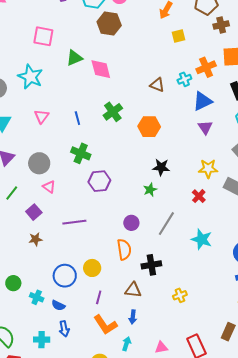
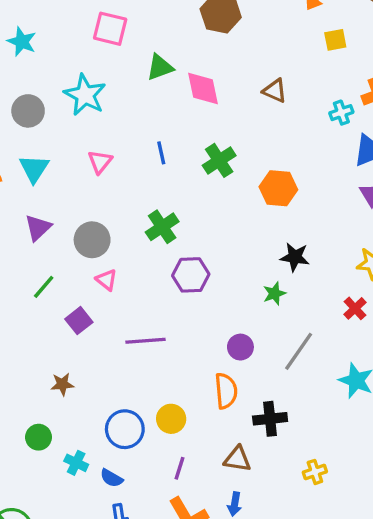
brown triangle: (157, 85) -> (275, 91), moved
blue line: (77, 118) -> (161, 153), moved
green cross: (81, 153) -> (162, 227), turned 30
brown star: (35, 239) -> (62, 384), moved

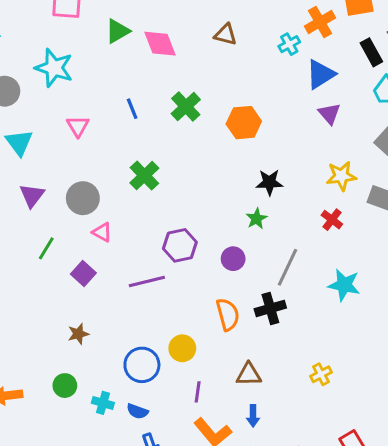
purple hexagon: (191, 275) -> (180, 245), moved
purple circle: (240, 347) -> (233, 259), moved
black cross: (270, 419) -> (270, 308), moved

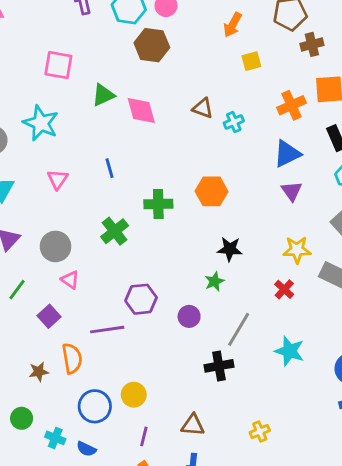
cyan cross: (289, 44) -> (234, 122), moved
green cross: (186, 107) -> (158, 204), moved, turned 36
orange semicircle: (228, 314) -> (72, 358), moved

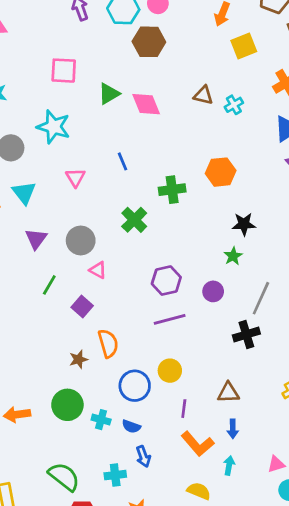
yellow square: (251, 61) -> (244, 46), size x1.4
purple line: (107, 330) -> (170, 319), moved
green circle: (22, 418) -> (67, 405), size x1.5

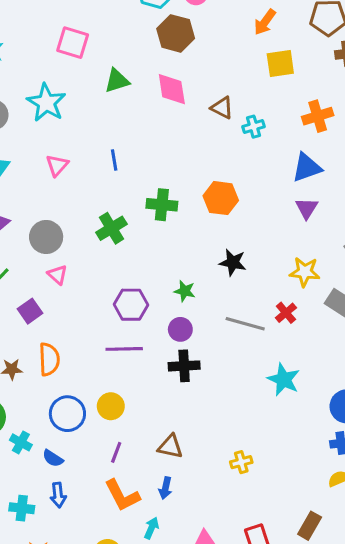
pink diamond: (146, 104) -> (172, 89), moved
green star: (233, 256) -> (185, 291), moved, turned 30
gray line: (261, 298) -> (245, 324), moved, turned 68
black cross: (246, 335) -> (184, 366), moved

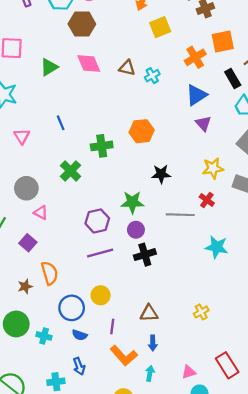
green star: (185, 291) -> (132, 202), size x1.5
blue semicircle: (53, 458) -> (80, 335), moved

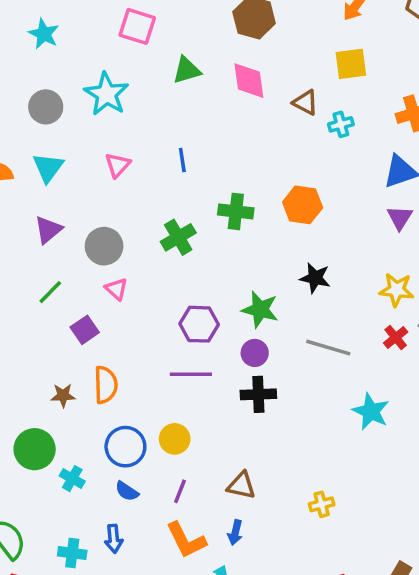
yellow square: (160, 27) -> (351, 64), moved
red cross: (207, 200) -> (396, 338), moved

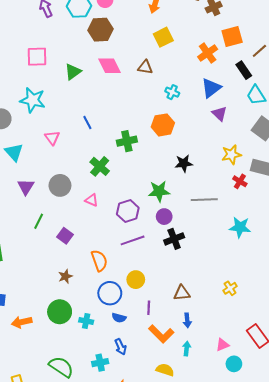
cyan cross: (341, 124) -> (172, 92), moved, turned -32
pink triangle: (116, 289) -> (92, 200), moved
orange semicircle: (106, 385) -> (99, 260), moved

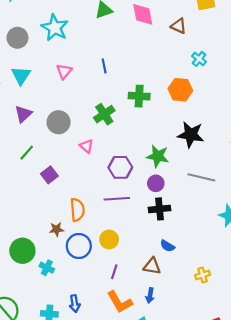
black star: (184, 163) -> (191, 135), size x1.4
brown star: (65, 276) -> (57, 229), moved
blue semicircle: (119, 318) -> (167, 246), moved

